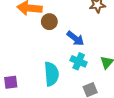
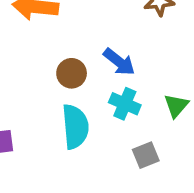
brown circle: (49, 22) -> (72, 73), moved

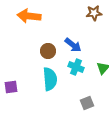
gray square: (146, 155) -> (87, 103), moved

